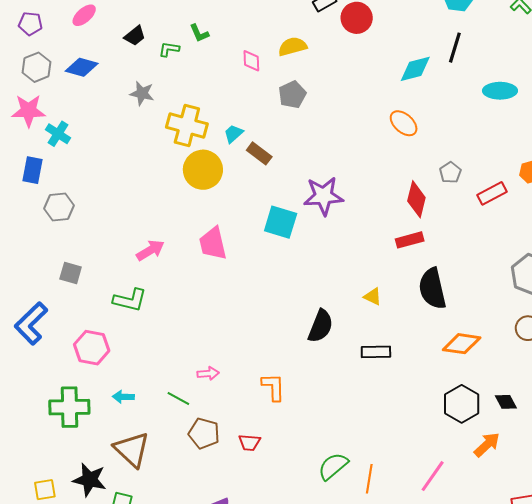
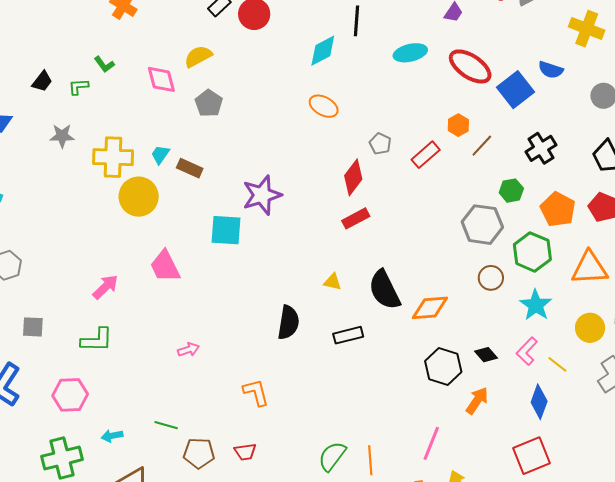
pink diamond: (251, 61) -> (161, 79), size x1.4
red diamond: (416, 199) -> (353, 177), turned 36
black semicircle: (432, 289) -> (384, 290), moved
pink arrow: (208, 374) -> (188, 350), moved

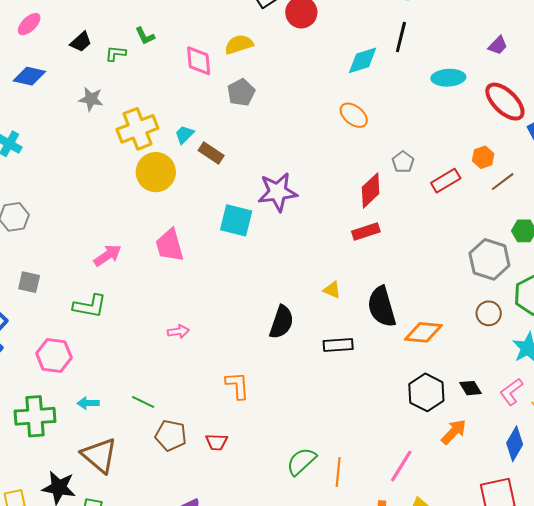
yellow cross: (113, 157) -> (137, 129), turned -33

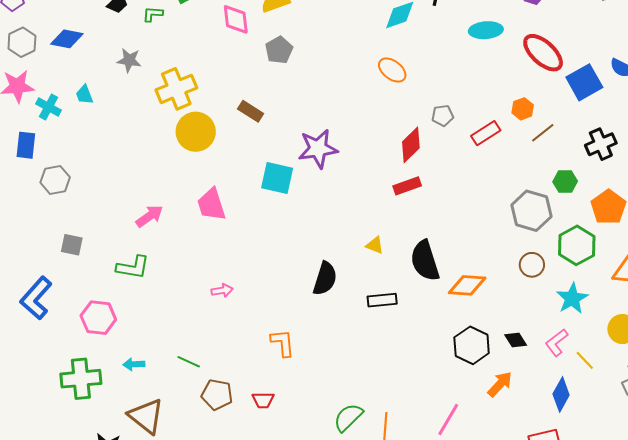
cyan trapezoid: (184, 135) -> (84, 95), moved, turned -65
gray pentagon: (403, 162) -> (443, 116), turned 30

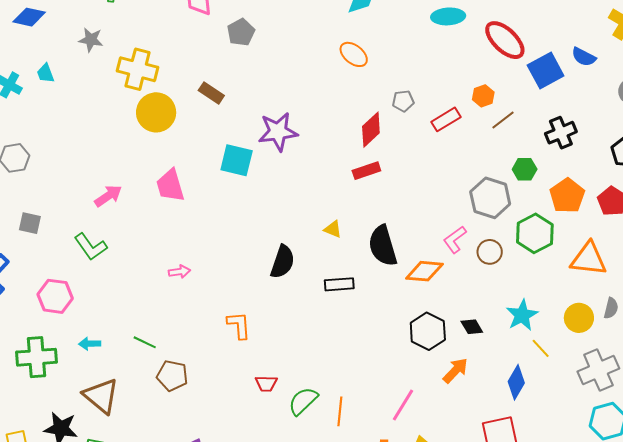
yellow cross: (176, 89) -> (138, 69), turned 36
green L-shape: (133, 267) -> (91, 247), turned 44
cyan star: (572, 298) -> (522, 315), moved
pink L-shape: (557, 343) -> (455, 240), moved
red trapezoid: (263, 400) -> (266, 384), moved

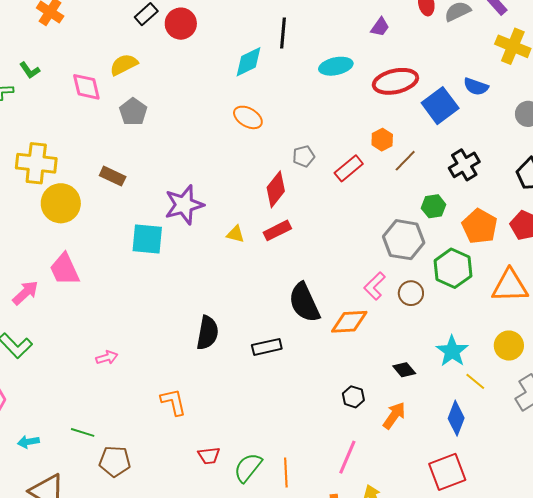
red ellipse: (505, 40) -> (395, 81), turned -48
pink trapezoid: (170, 186) -> (65, 269), moved
yellow triangle: (333, 229) -> (235, 234), moved
black hexagon: (428, 331) -> (353, 397), moved, size x0.6

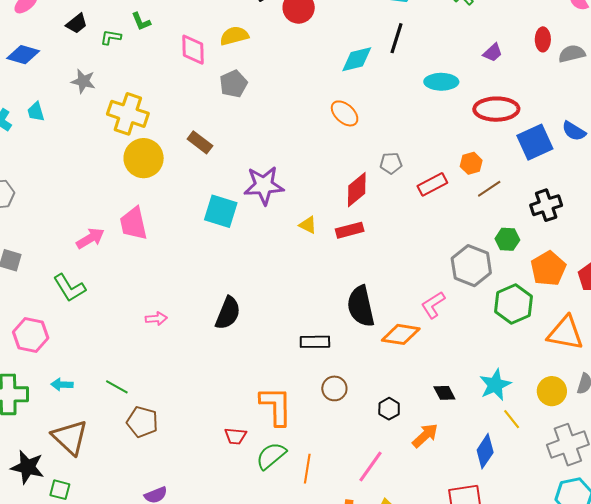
brown circle: (411, 293) -> (334, 388), moved
black semicircle: (207, 333) -> (228, 313), moved
orange L-shape: (173, 402) -> (276, 406), moved, size x1.4

